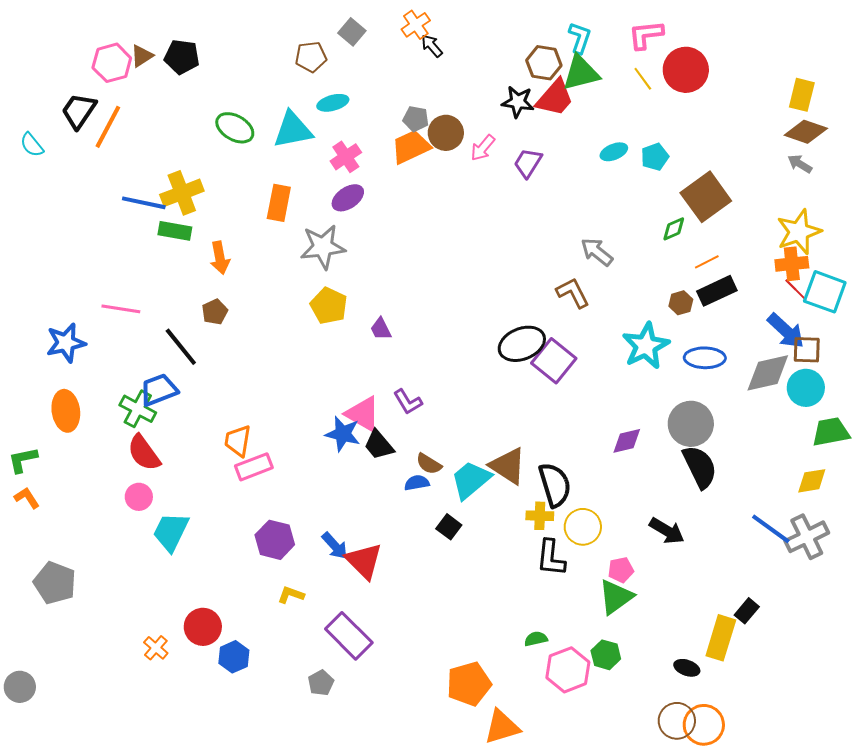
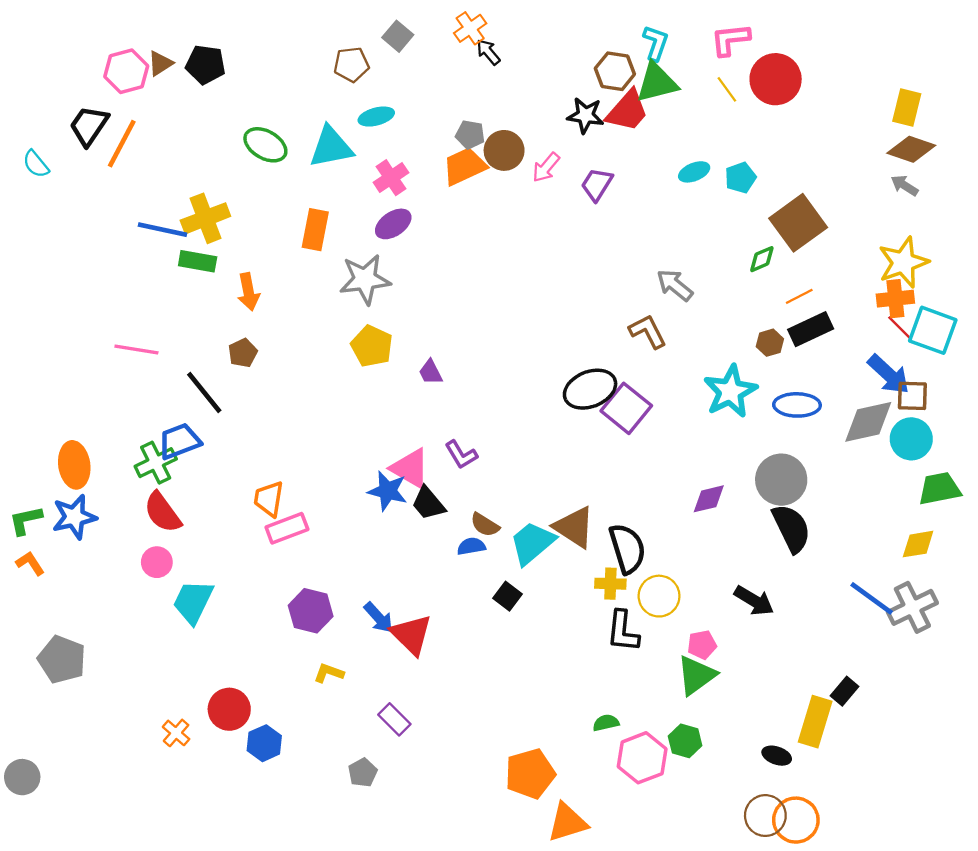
blue star: (66, 343) -> (74, 517), moved
green cross: (138, 409) -> (156, 463), turned 36
purple rectangle: (349, 636) -> (394, 719), size x0.6

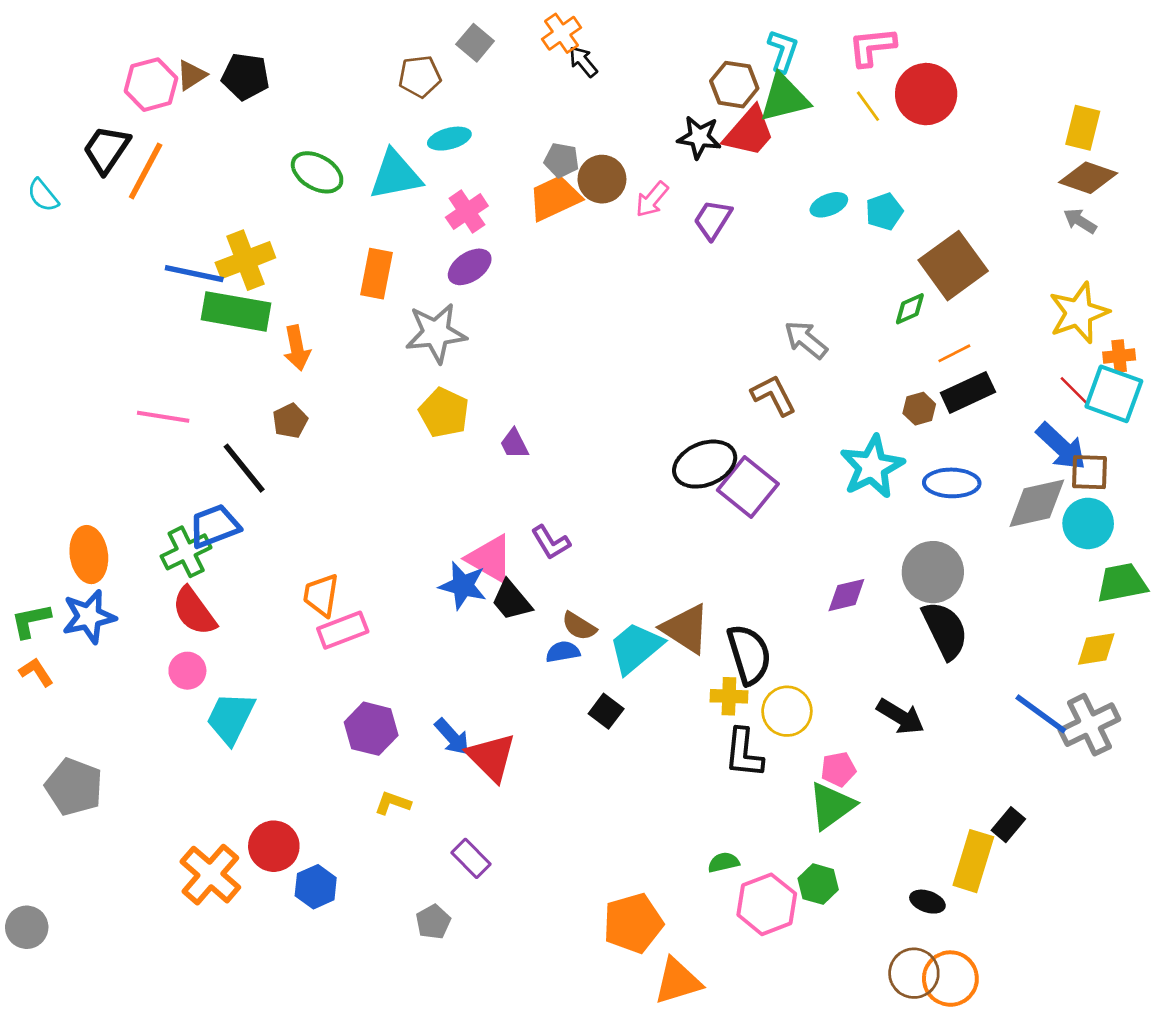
green rectangle: (198, 261) -> (236, 311), size x1.5
orange cross: (895, 299) -> (1119, 356), moved, size x0.7
orange cross: (176, 733) -> (210, 875), size x1.8

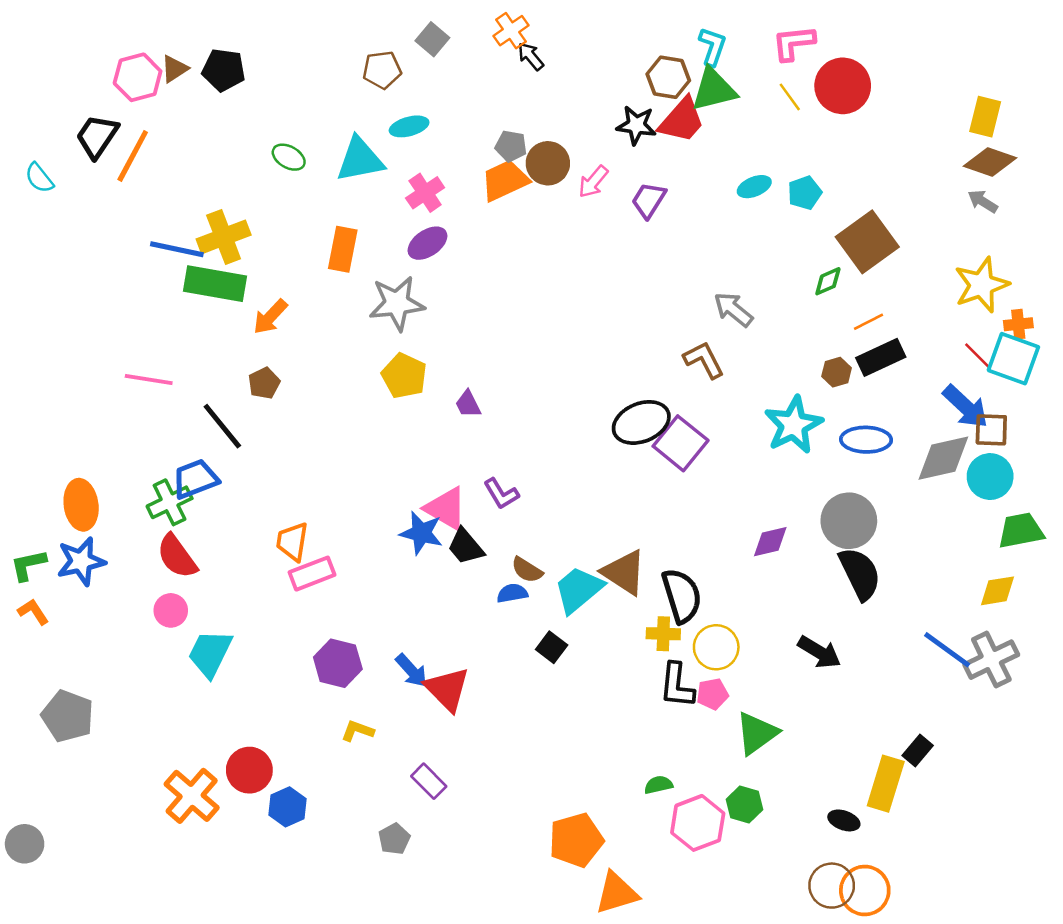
green ellipse: (317, 172) -> (289, 157), size x0.7
orange arrow: (297, 348) -> (270, 317), turned 54
pink pentagon: (838, 769) -> (712, 694), moved

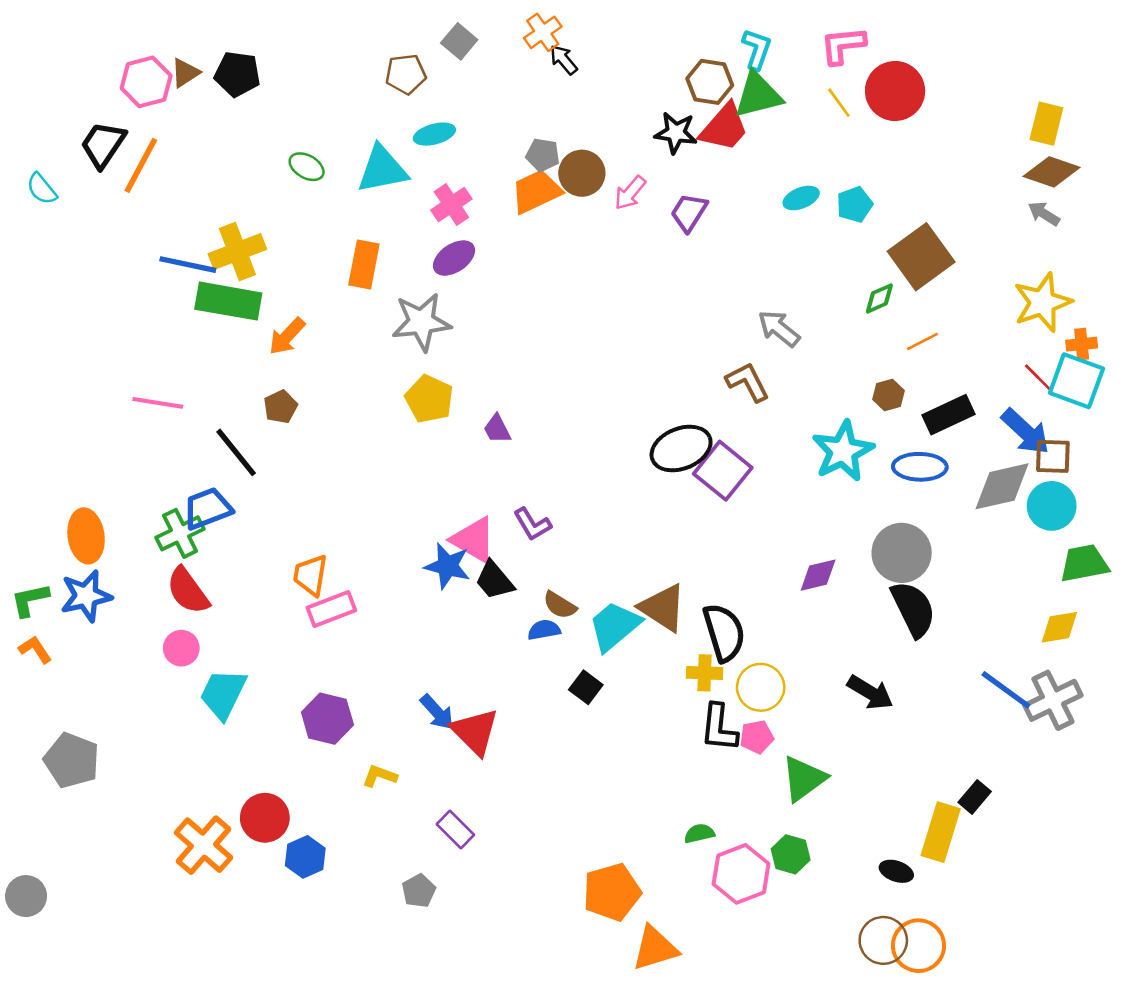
black rectangle: (881, 357) -> (949, 415), moved
purple hexagon: (338, 663) -> (327, 719), moved

